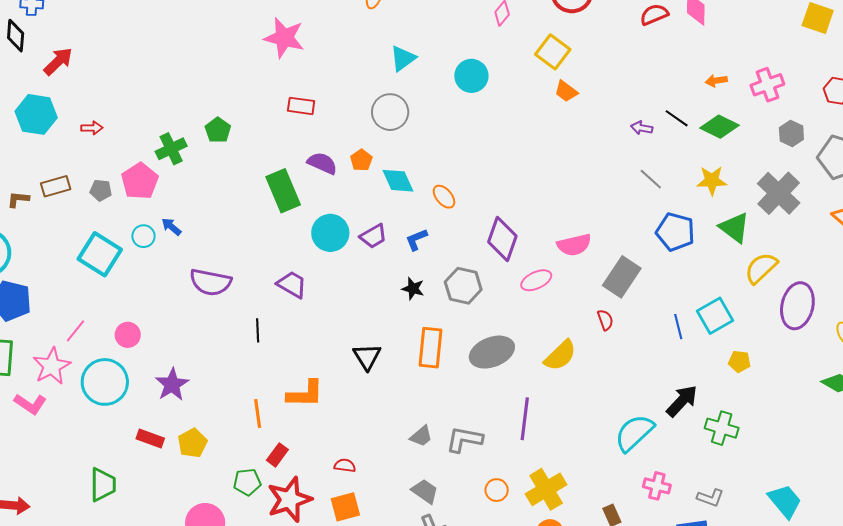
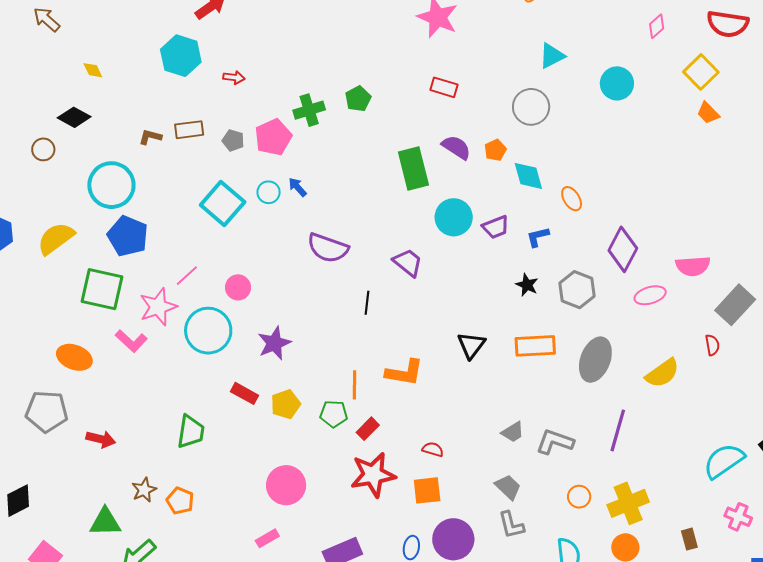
orange rectangle: (430, 348) -> (535, 346), turned 72
gray ellipse: (492, 352) -> (595, 360), turned -57
green pentagon: (247, 482) -> (334, 414), moved

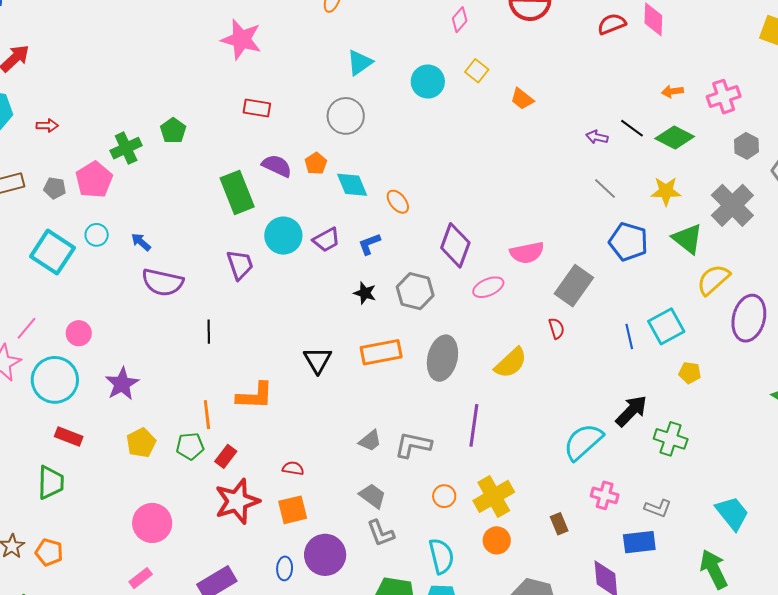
yellow square: (701, 72) -> (477, 71), moved, size x0.7
blue arrow: (297, 187) -> (141, 242), moved
purple trapezoid: (408, 263) -> (240, 265), moved, turned 40
red rectangle: (245, 393) -> (69, 437), moved

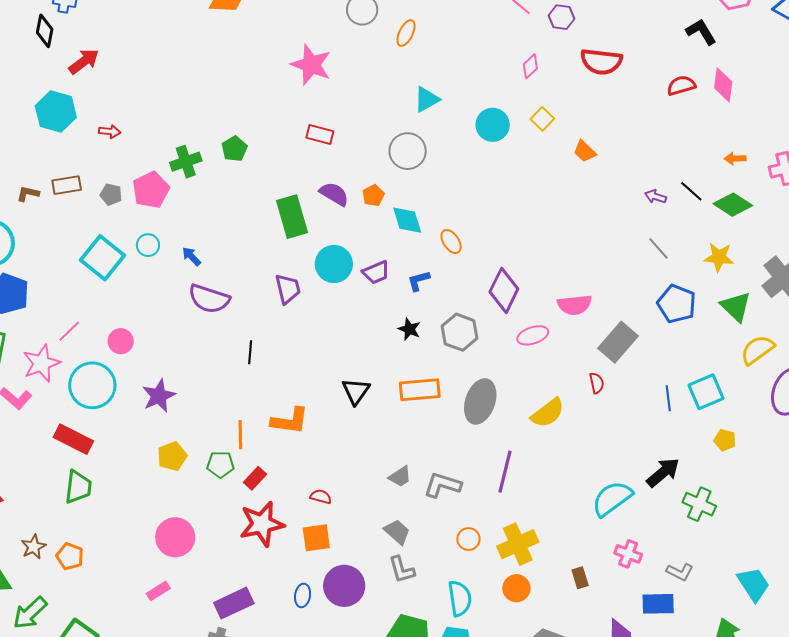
red rectangle: (69, 437) -> (73, 439), moved, size x1.4

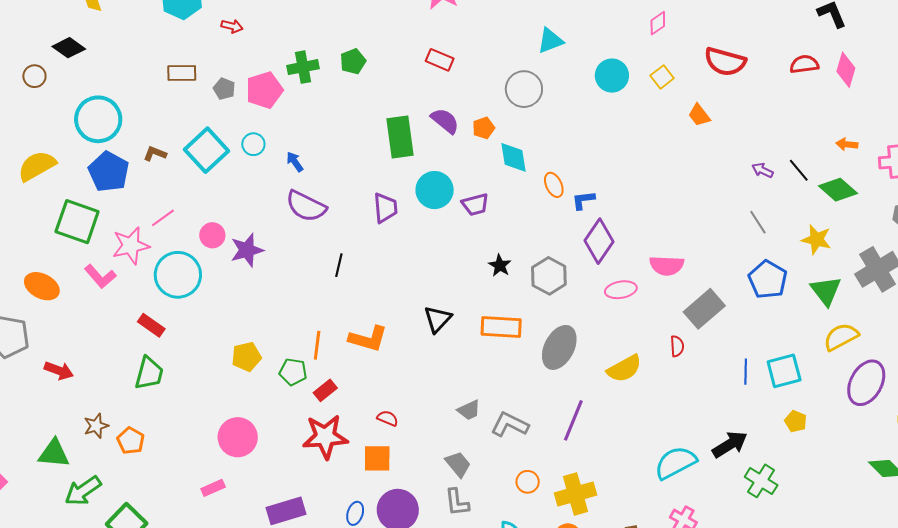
red semicircle: (601, 62) -> (725, 62), moved
brown L-shape: (28, 194) -> (155, 154), moved
blue L-shape: (419, 281) -> (583, 200), moved
purple star: (159, 396) -> (247, 250), moved
red rectangle: (73, 439) -> (151, 325), size x0.7

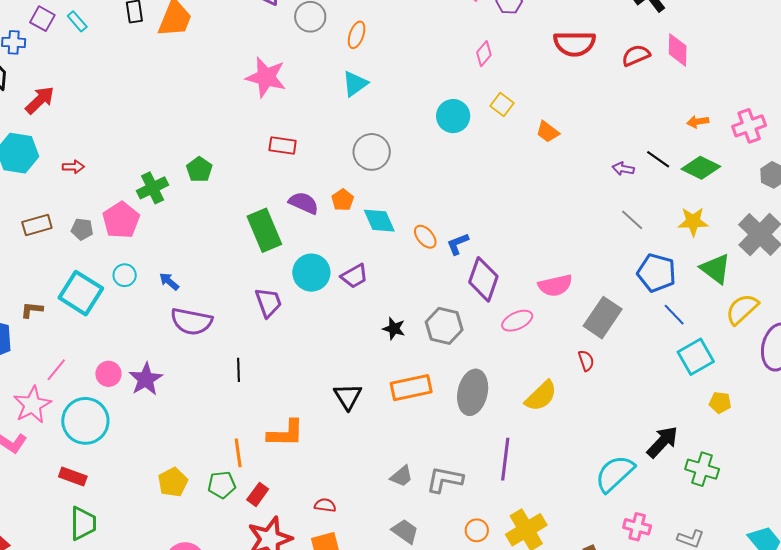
cyan triangle: (550, 41) -> (355, 84), moved
red semicircle: (725, 62) -> (574, 44), moved
blue line: (746, 372) -> (674, 315), moved, turned -30

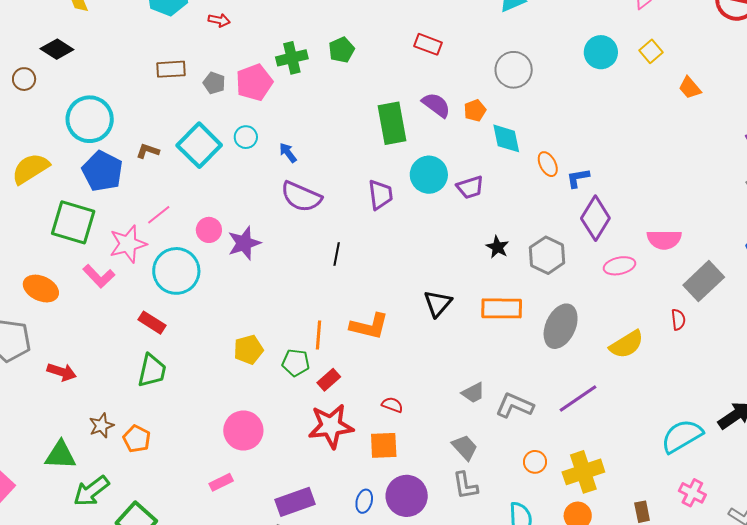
purple line: (505, 459) -> (578, 398), turned 36

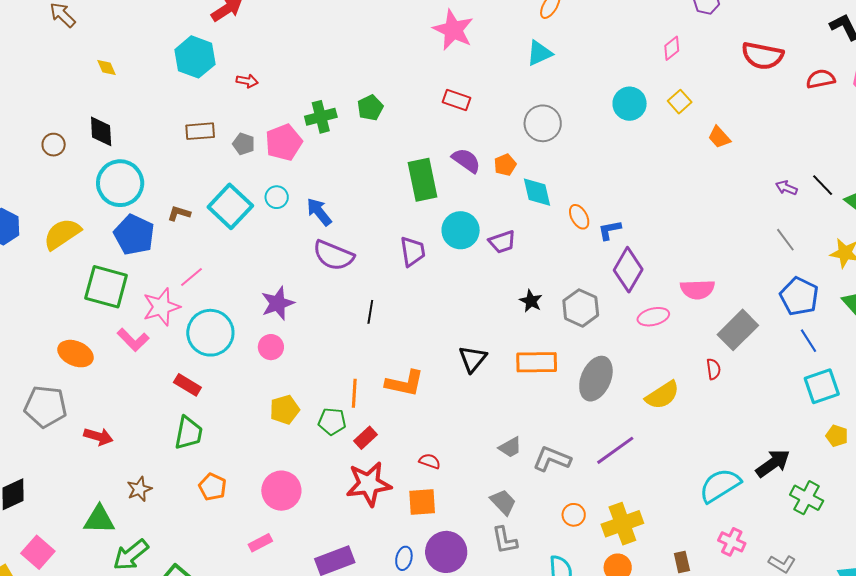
black diamond: (57, 49) -> (101, 131), moved, turned 56
blue arrow: (288, 153) -> (319, 212), size x1.4
pink circle: (209, 230) -> (271, 347), moved
orange pentagon: (137, 439) -> (212, 487), moved

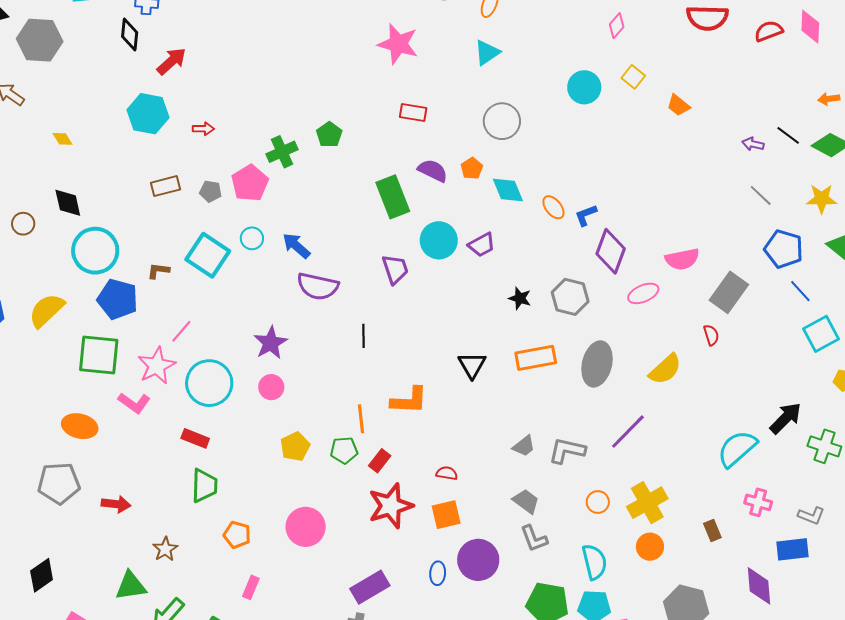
pink rectangle: (260, 543) -> (251, 587), moved, turned -30

